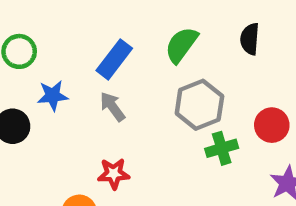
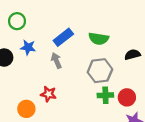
black semicircle: (250, 39) -> (132, 55), moved, turned 56
green semicircle: (181, 45) -> (99, 39), turned -132
red circle: (272, 125) -> (127, 97), moved

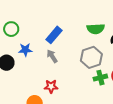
green semicircle: (99, 39) -> (96, 29), moved

